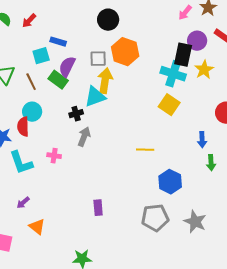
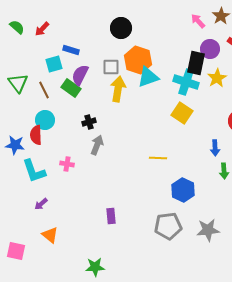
pink arrow: (185, 13) -> (198, 21), turned 98
cyan triangle: (95, 97) -> (148, 77), moved
purple arrow: (23, 203) -> (41, 204), moved
gray star: (195, 222) -> (208, 230), turned -30

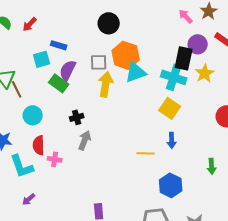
brown line: (44, 90) -> (17, 89), moved
red semicircle: (36, 135) -> (39, 145), moved
blue arrow: (215, 148) -> (172, 140), moved

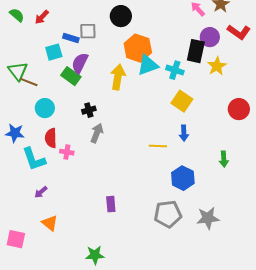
gray square: (99, 62) -> (88, 31), moved
cyan cross: (174, 77) -> (175, 70), moved, size x0.7
brown line: (17, 89) -> (29, 82), turned -42

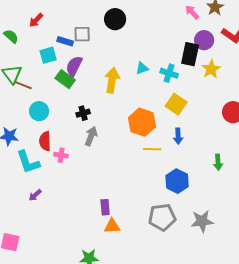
green semicircle: (17, 15) -> (11, 36), moved
orange hexagon: (138, 48) -> (142, 122), moved
cyan triangle: (148, 65) -> (142, 68), size x0.6
orange triangle: (50, 223) -> (112, 226), moved, turned -42

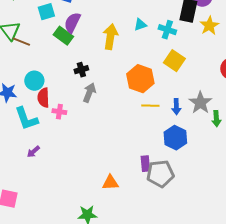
cyan circle: (39, 111) -> (34, 81), moved
blue arrow: (178, 136) -> (176, 107), moved
purple rectangle: (105, 207) -> (145, 164), moved
gray star: (202, 221) -> (200, 103), moved, turned -30

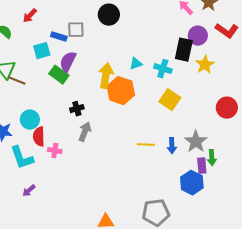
orange hexagon: (140, 79) -> (121, 91), moved
blue hexagon: (175, 138) -> (192, 183), moved
purple rectangle: (145, 164) -> (202, 166), moved

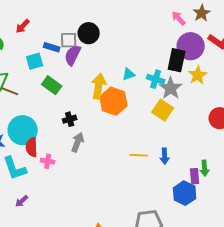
black circle: (109, 15) -> (89, 33), moved
purple circle: (198, 36) -> (191, 46), size x1.4
purple semicircle: (68, 62) -> (73, 55), moved
cyan circle: (30, 120) -> (23, 130), size x1.5
gray star: (196, 142) -> (171, 88), moved

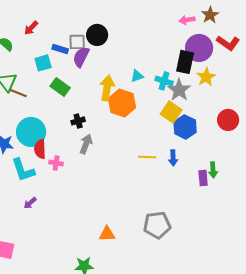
pink arrow: (179, 18) -> (187, 20), turned -56
blue hexagon: (185, 193) -> (185, 127), moved

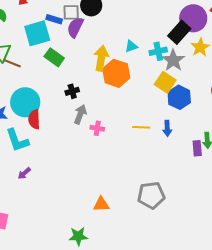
black rectangle: (185, 62) -> (179, 32), turned 30
cyan square: (43, 63) -> (37, 33), size x1.5
cyan cross: (164, 81) -> (158, 51), turned -30
pink cross: (56, 163) -> (97, 128), moved

